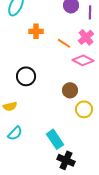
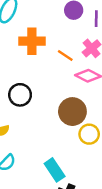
orange cross: (36, 31) -> (32, 41), size x1.5
brown circle: (70, 90) -> (72, 112), size x1.5

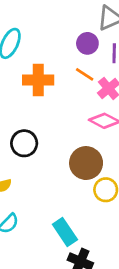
orange line: (65, 56) -> (85, 74), moved

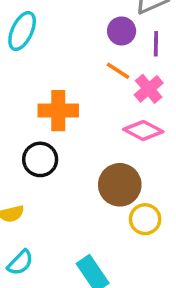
orange cross: (38, 80) -> (58, 111), moved

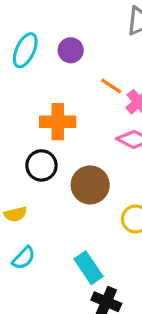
purple circle: (122, 31) -> (71, 50), moved
brown circle: (120, 185) -> (90, 185), moved

